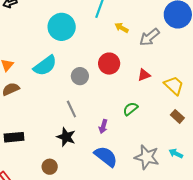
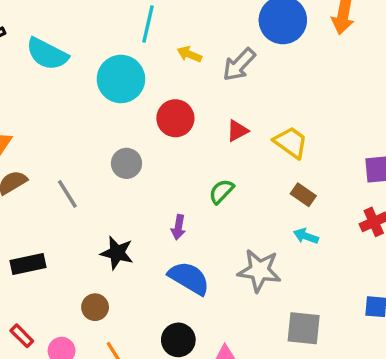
cyan circle: (62, 27) -> (121, 79), moved
cyan semicircle: (45, 66) -> (47, 54), moved, turned 70
gray circle: (80, 76) -> (126, 163), moved
gray line: (71, 109) -> (67, 194), moved
cyan arrow: (176, 153) -> (306, 236), moved

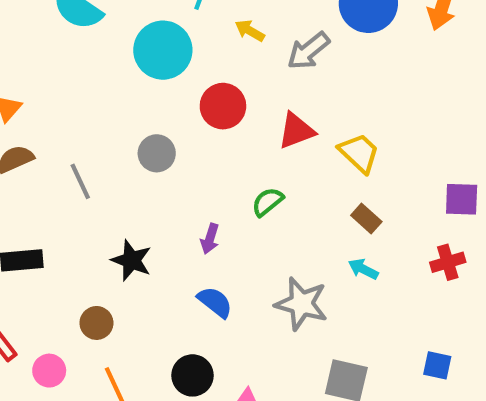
red triangle: (237, 131) -> (296, 131), size x1.4
blue semicircle: (189, 278) -> (215, 302), size x0.7

